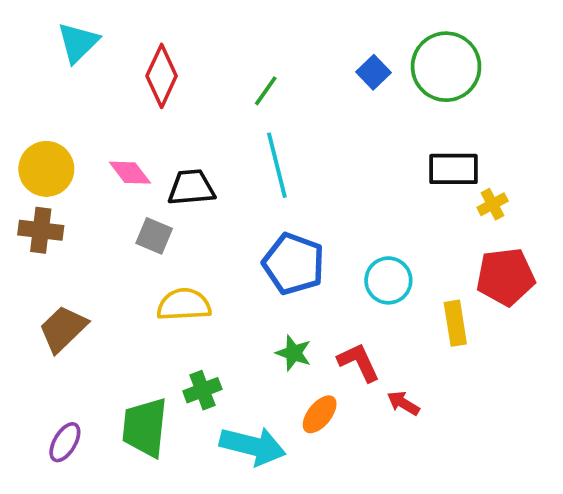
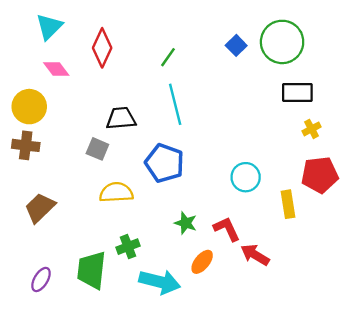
black rectangle: (453, 169) -> (297, 92), moved
pink diamond: (130, 173) -> (56, 69), moved
blue pentagon: (294, 264) -> (164, 163), moved
red arrow: (403, 403) -> (255, 255), size x1.4

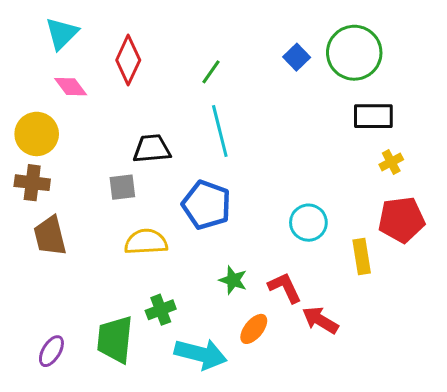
gray square: (97, 149) -> (122, 187), turned -30
brown trapezoid: (40, 208) -> (50, 236), moved, turned -60

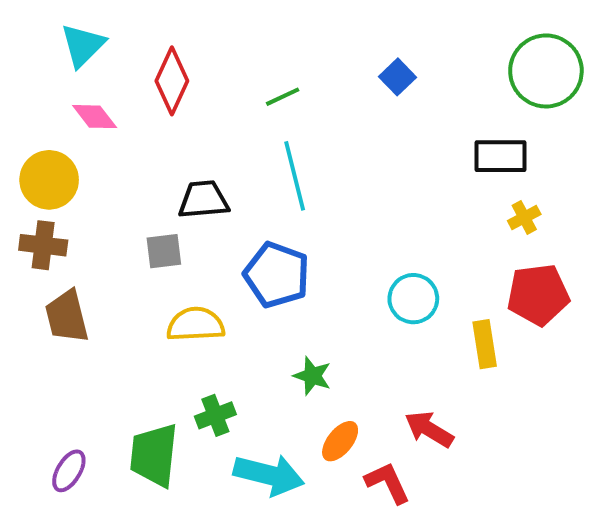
green circle: (354, 53) -> (546, 71), moved
green line: (211, 72) -> (283, 97), turned 30
red L-shape: (285, 288) -> (388, 483), moved

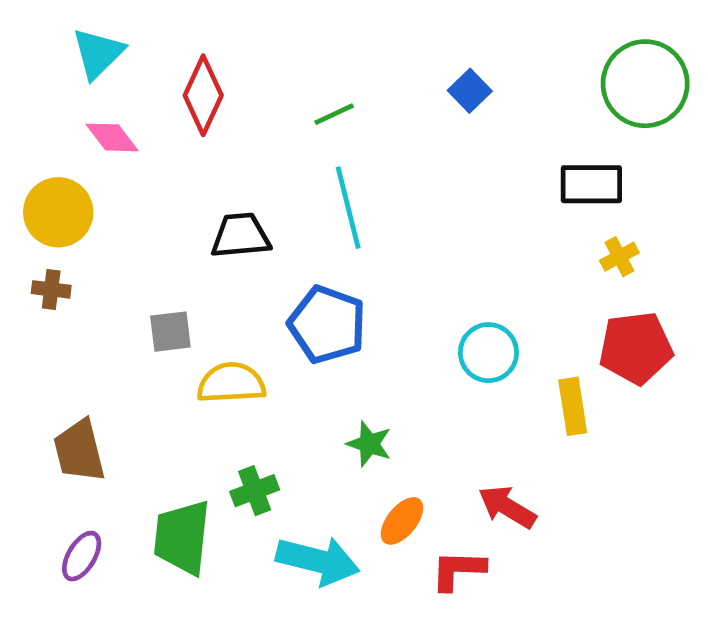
brown cross: (43, 245) -> (51, 289), size x0.7
gray square: (164, 251) -> (170, 332), moved
brown trapezoid: (67, 316) -> (79, 451), moved
red L-shape: (388, 483) -> (458, 570), turned -63

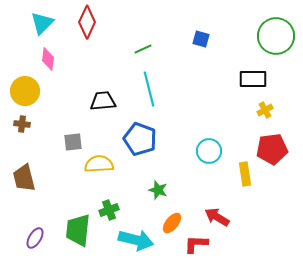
blue square: (470, 91) -> (201, 39), turned -30
red diamond: (203, 95) -> (87, 22), moved
pink diamond: (112, 137) -> (48, 59), turned 45
brown trapezoid: (79, 451) -> (24, 178), moved

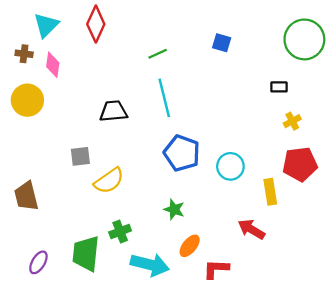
black rectangle: (253, 79) -> (279, 87), size x0.6
brown cross: (22, 124) -> (24, 54), moved
blue pentagon: (140, 139) -> (182, 153), moved
yellow semicircle: (99, 164) -> (109, 181), turned 148
red arrow: (217, 217) -> (251, 229), moved

